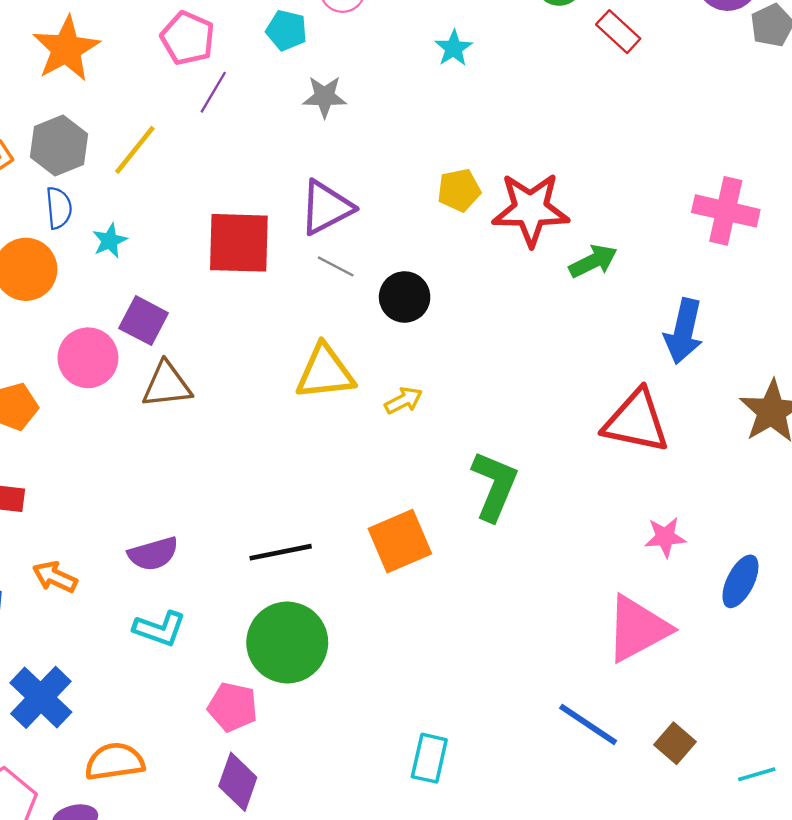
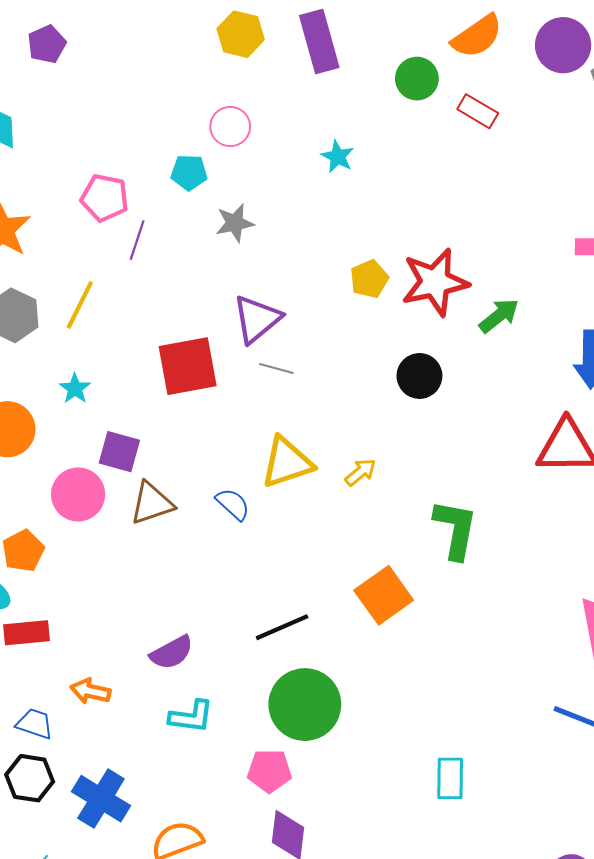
blue semicircle: (59, 208) -> (233, 504), moved, turned -30
black circle: (405, 297) -> (419, 376), moved

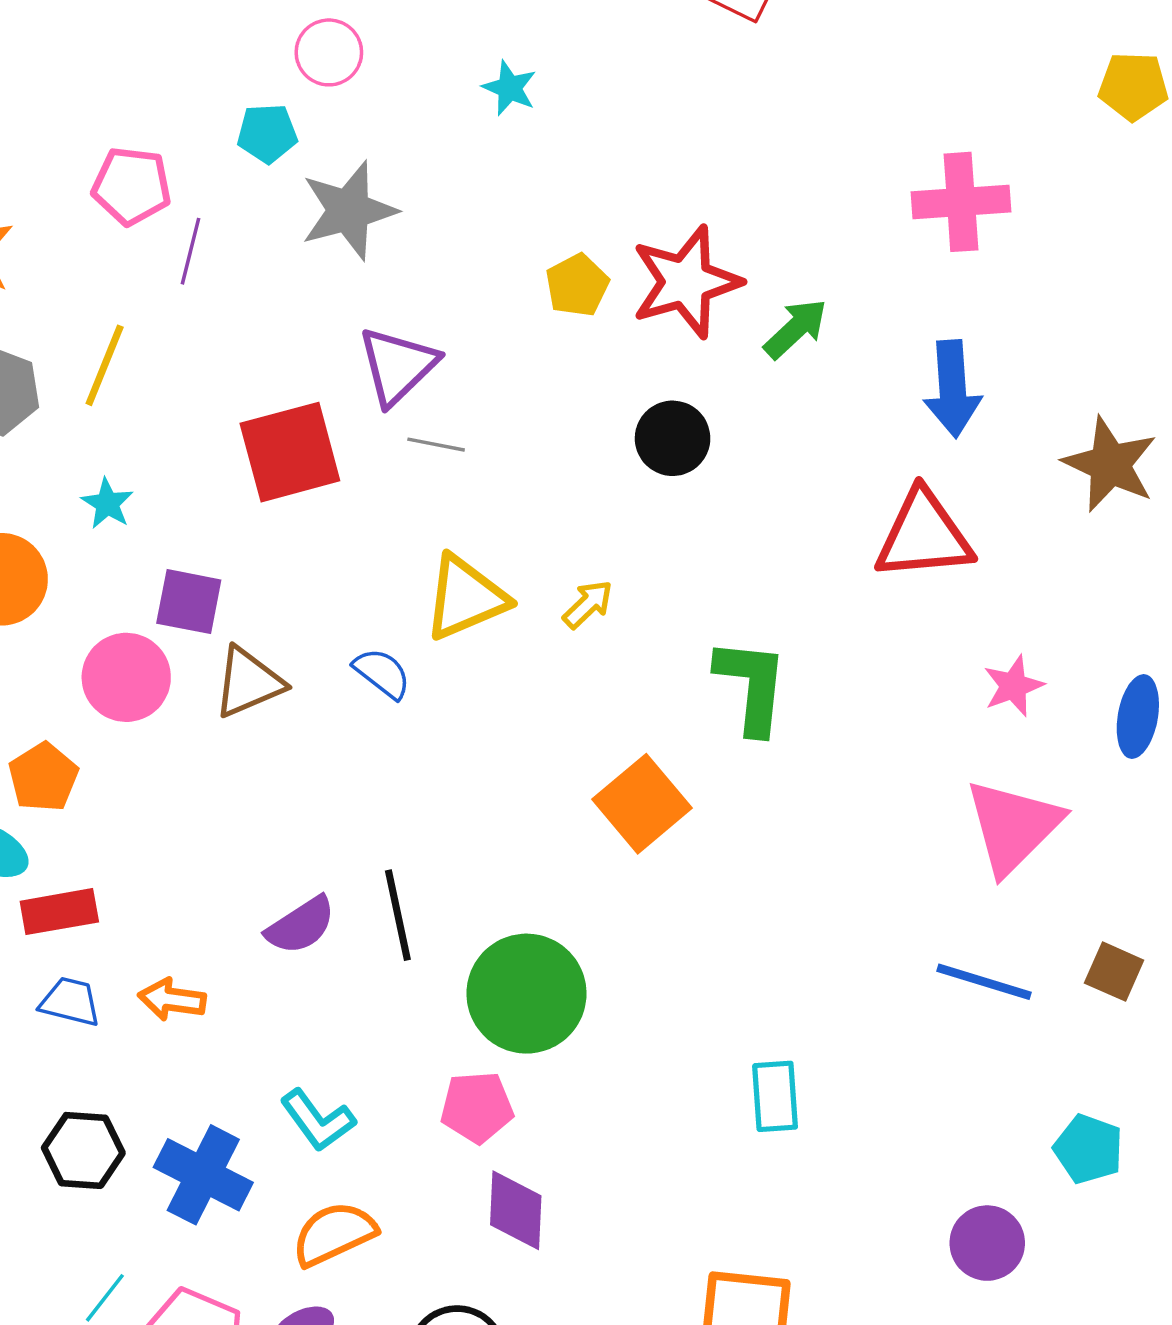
gray star: (235, 223) -> (349, 211), size x1.5
black line: (282, 627) -> (398, 915), moved, turned -74
cyan L-shape: (191, 717) -> (318, 1120), moved, turned 51
blue trapezoid: (35, 724) -> (70, 1002), moved

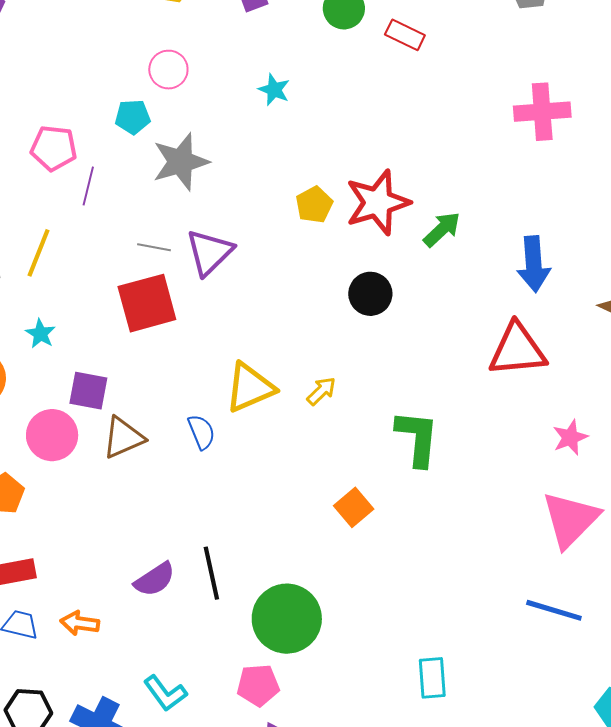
pink cross: (961, 202) -> (542, 112), moved
gray line: (436, 445) -> (154, 247), moved
blue semicircle: (382, 673) -> (201, 432), turned 30
orange square: (642, 804) -> (354, 507), size x0.7

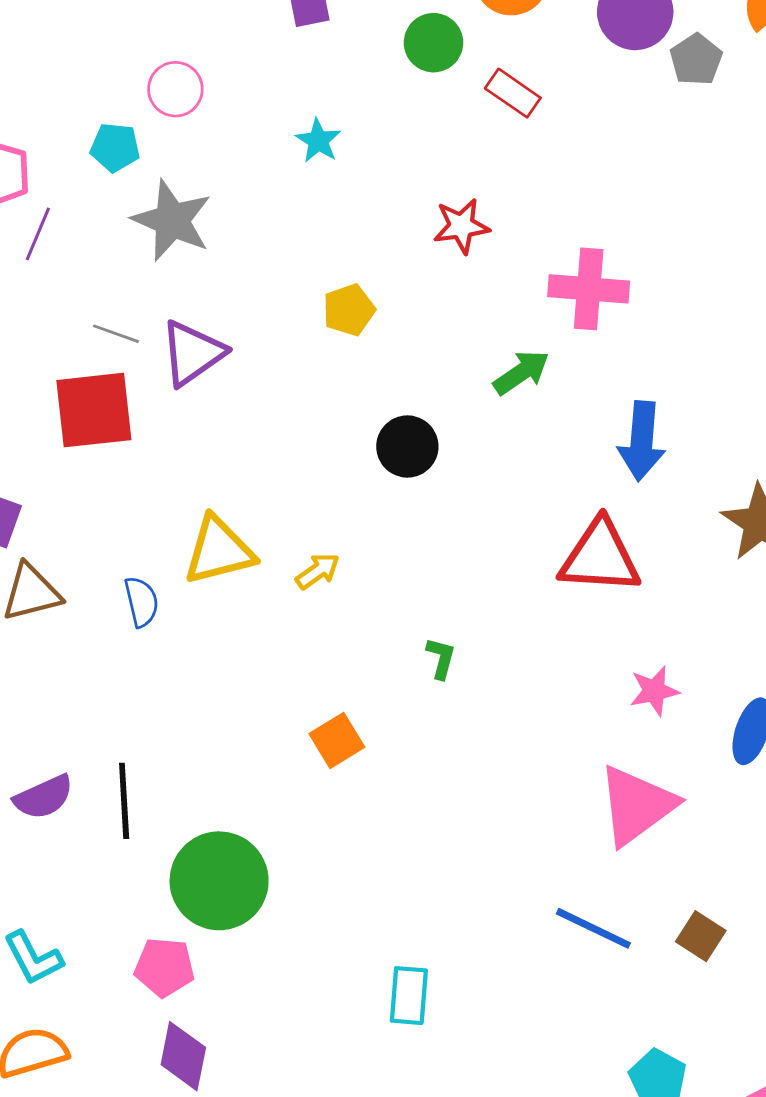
pink cross: (542, 112) -> (589, 289), moved
gray star: (181, 162) -> (172, 220), turned 30
red star: (378, 202) -> (461, 226), moved, size x0.6
green L-shape: (417, 438) -> (441, 658), size x0.5

